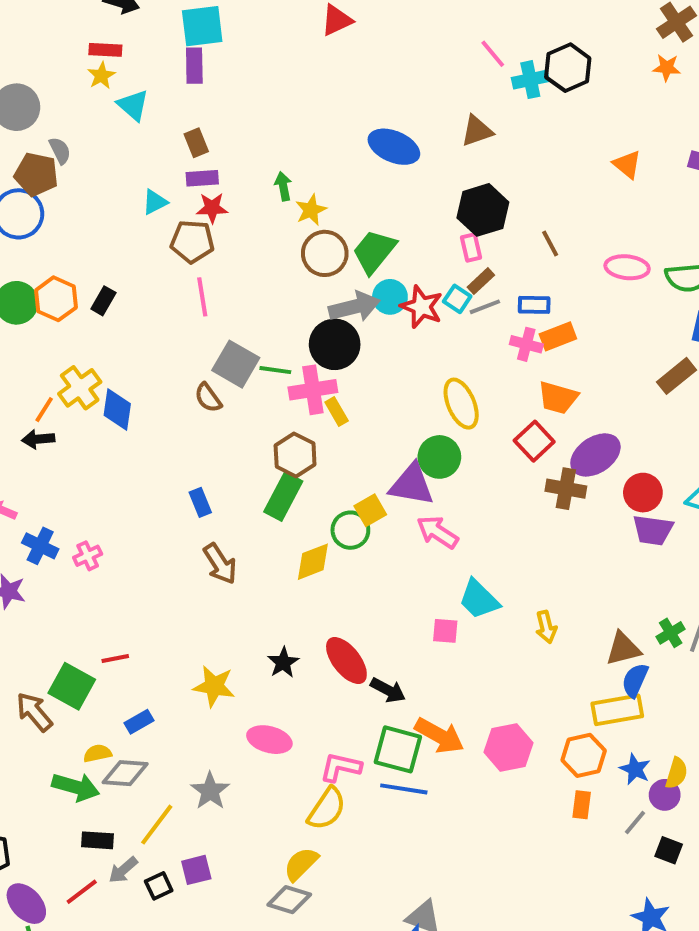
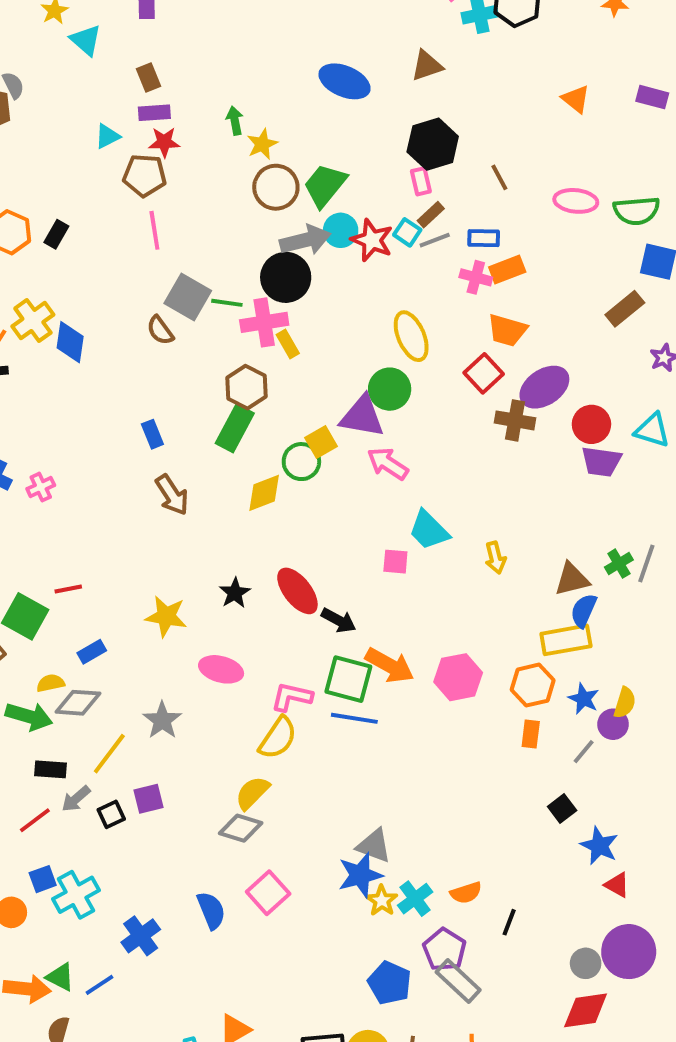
black square: (669, 850) -> (562, 808), moved, turned 32

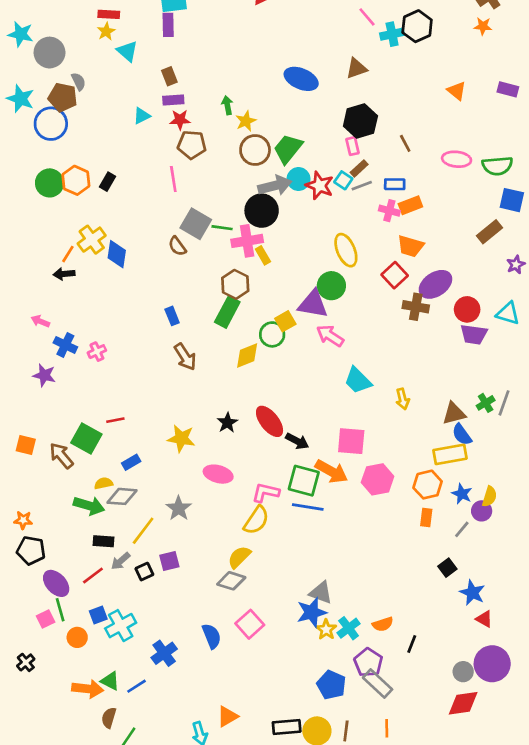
brown pentagon: (145, 175) -> (192, 145), moved
pink square: (395, 562) -> (351, 441), moved, size x1.6
blue semicircle: (584, 611) -> (462, 435), turned -60

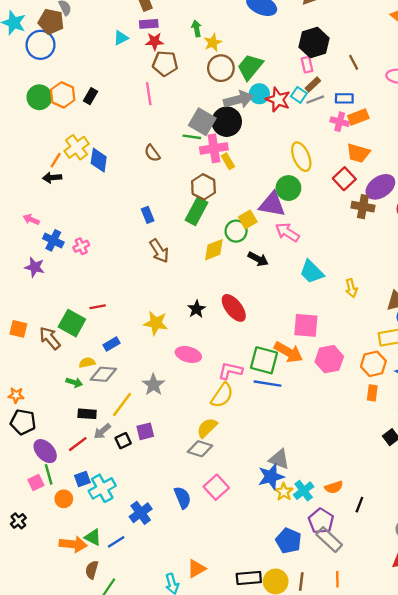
gray square: (196, 224) -> (202, 122), moved
black arrow: (297, 441) -> (258, 259), moved
green arrow: (89, 506) -> (74, 382), size x0.6

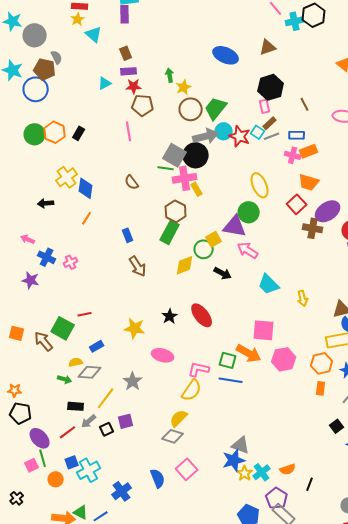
orange line: (56, 160) -> (87, 218), moved
green square: (264, 360) -> (228, 360), size x0.7

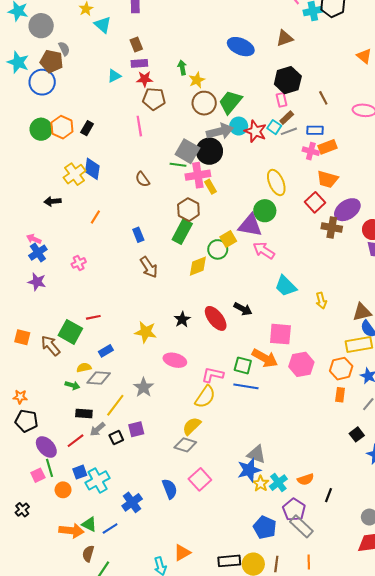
blue diamond: (86, 188) -> (92, 169), moved
blue cross: (47, 257) -> (38, 253), moved, turned 30
black arrow: (223, 273) -> (243, 309), moved

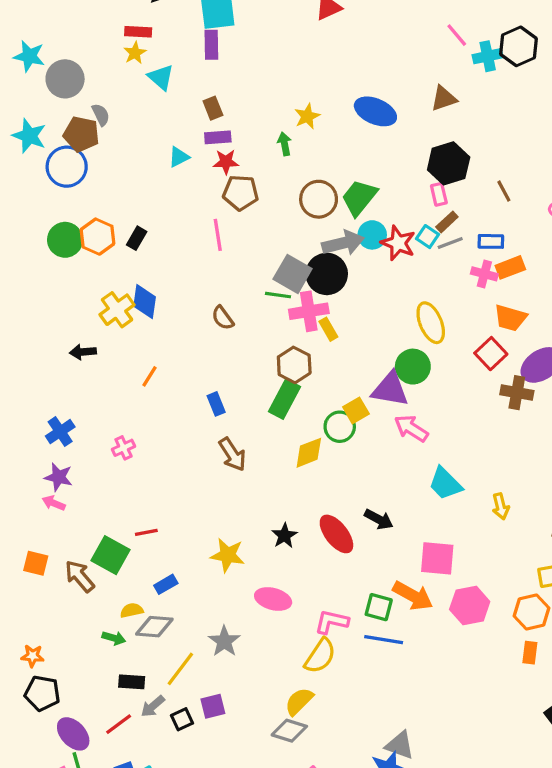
yellow star: (197, 80) -> (307, 116), moved
pink arrow: (34, 239) -> (54, 503), moved

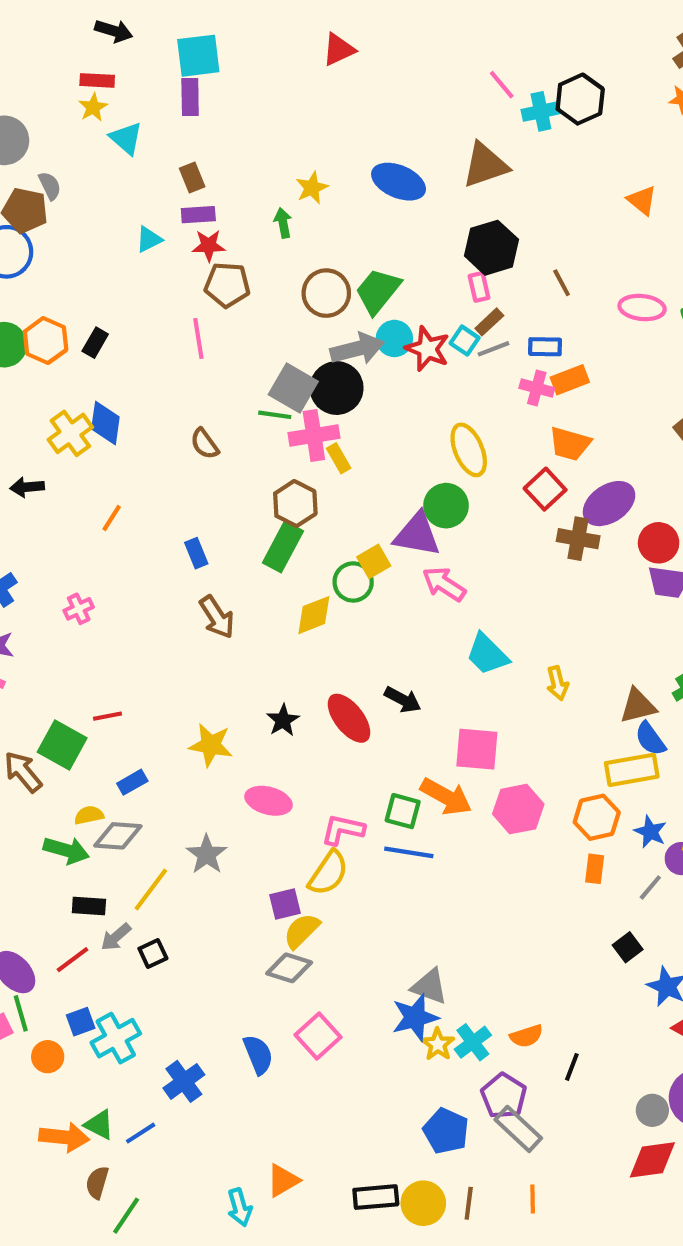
brown triangle: (444, 98) -> (485, 165), size x1.4
green arrow: (114, 638) -> (66, 850), size x1.5
purple square: (213, 706) -> (285, 904), moved

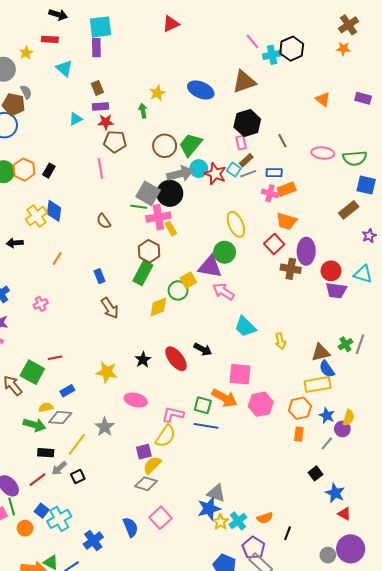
yellow star: (93, 107) -> (26, 53), moved
purple ellipse: (609, 504) -> (306, 251), turned -55
blue square: (81, 1022) -> (42, 511), turned -32

